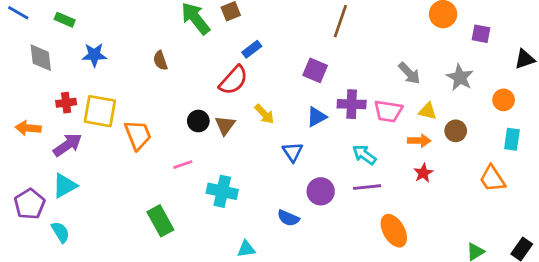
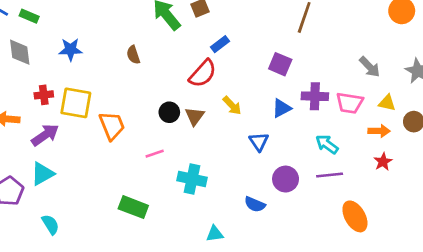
green rectangle: (65, 20) -> (29, 16), moved
green rectangle: (160, 221) -> (133, 207), turned -40
cyan semicircle: (60, 232) -> (50, 224), moved

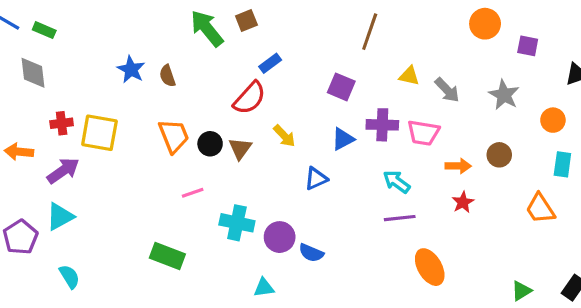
blue star: (70, 49) -> (131, 70), moved, turned 30
yellow triangle: (387, 103) -> (409, 76), moved
orange trapezoid: (112, 126) -> (174, 136), moved
blue triangle: (259, 142) -> (316, 179), turned 40
purple circle: (286, 179) -> (280, 237), moved

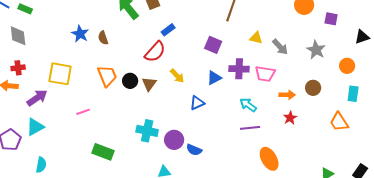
red cross: (62, 123) -> (18, 68), moved
pink line: (193, 193) -> (83, 112), moved
cyan semicircle: (69, 277) -> (41, 165), turned 42

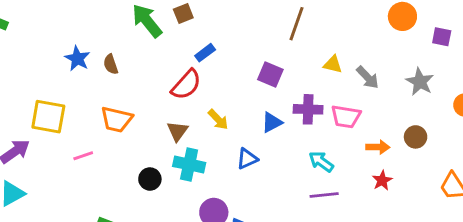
orange trapezoid: (107, 76) -> (117, 119), turned 125
black circle: (130, 81) -> (150, 179), moved
pink line: (83, 112) -> (83, 156), moved
cyan cross: (147, 131) -> (189, 164), moved

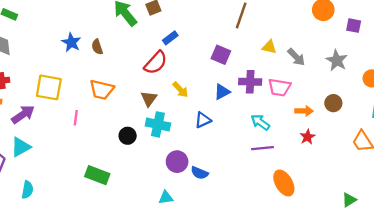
pink line: (83, 156) -> (76, 118), turned -64

